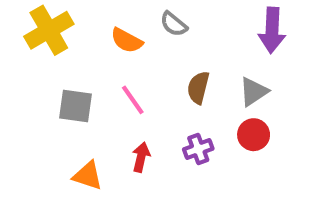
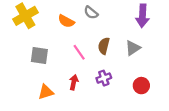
pink line: (133, 100) -> (79, 52), moved
red circle: (254, 135) -> (141, 86), moved
orange triangle: (88, 176) -> (46, 92), turned -35

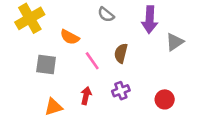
purple arrow: (142, 16) -> (150, 20), moved
orange semicircle: (66, 21) -> (70, 37), moved
gray triangle: (133, 48) -> (175, 42), moved

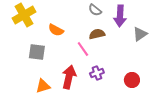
gray semicircle: (106, 15) -> (95, 10), moved
brown semicircle: (121, 53) -> (97, 34), moved, turned 63
pink line: (92, 61) -> (83, 49), moved
red arrow: (86, 96) -> (69, 77), size x1.6

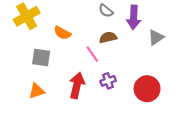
red circle: (132, 80) -> (147, 89), size x1.5
orange triangle: (43, 86) -> (37, 91), moved

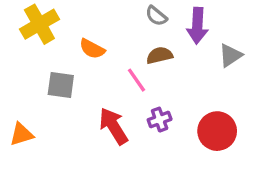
red arrow: (77, 85) -> (114, 126), turned -45
orange triangle: (37, 91) -> (21, 134), moved

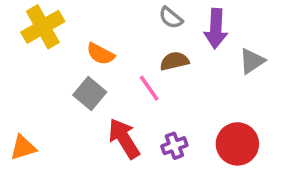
gray square: (61, 85) -> (90, 94), moved, turned 32
purple cross: (160, 120) -> (174, 146), moved

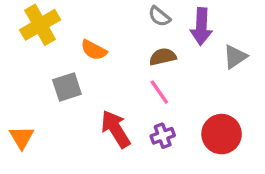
pink line: (149, 88) -> (159, 92), moved
gray square: (90, 94) -> (67, 87), moved, turned 32
orange triangle: (23, 148) -> (22, 137), turned -44

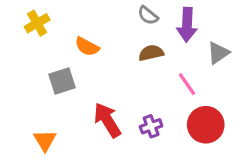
yellow cross: (40, 25) -> (37, 23), size x0.7
pink line: (159, 92) -> (187, 84), moved
orange triangle: (22, 137) -> (45, 140), moved

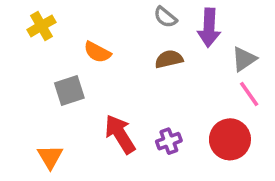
pink line: (187, 84) -> (249, 94), moved

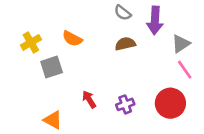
yellow cross: (41, 26) -> (31, 42), moved
red arrow: (120, 134) -> (89, 99), size x0.6
orange triangle: (50, 157) -> (53, 120), moved, turned -30

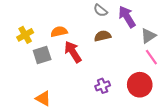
purple arrow: (155, 20) -> (127, 17), turned 145
orange semicircle: (72, 39) -> (59, 32), turned 140
red arrow: (89, 99) -> (73, 52), moved, size x1.5

